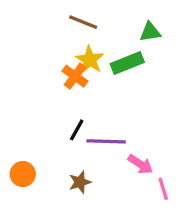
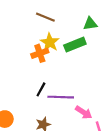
orange cross: (75, 76) -> (40, 53), turned 35

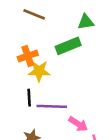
yellow star: (50, 42) -> (39, 71), moved, turned -30
black line: (41, 89) -> (29, 98), turned -32

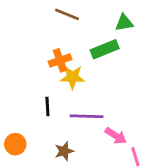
black line: (29, 98) -> (47, 106), moved

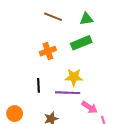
green triangle: (124, 23) -> (86, 19), moved
yellow star: (73, 77) -> (74, 77), moved

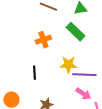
green rectangle: (81, 43) -> (75, 32), turned 66
purple line: (68, 93) -> (84, 75), moved

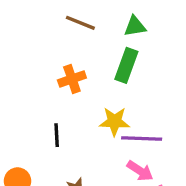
green rectangle: (75, 32) -> (126, 65), turned 66

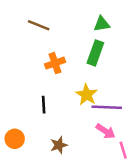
brown line: (80, 23) -> (39, 25), moved
yellow star: (114, 121) -> (87, 95), turned 30

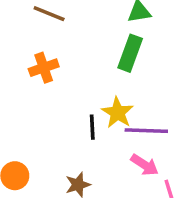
orange cross: (55, 63) -> (44, 68), moved
black line: (44, 105) -> (92, 127), moved

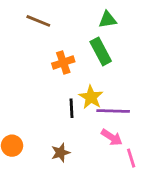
green rectangle: (130, 53) -> (101, 51), turned -48
orange cross: (44, 68) -> (63, 63), moved

